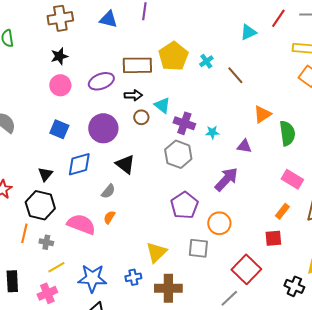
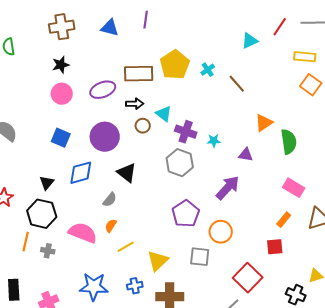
yellow line: (56, 267) -> (126, 247), moved

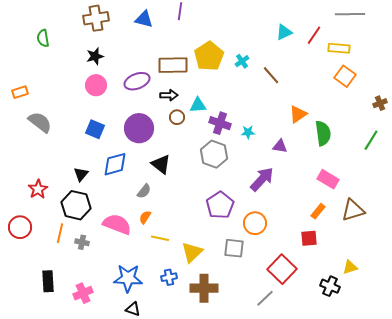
red line: (280, 27) -> (314, 35), moved
cyan triangle: (164, 114) -> (198, 105), turned -42
yellow line: (126, 247) -> (160, 238), turned 42

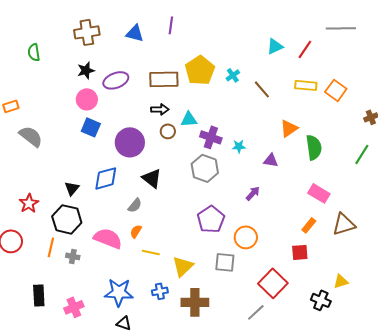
yellow rectangle: (339, 48) -> (306, 85), moved
purple ellipse: (137, 81) -> (116, 80), moved
blue square: (95, 129) -> (91, 127), moved
purple arrow: (262, 179) -> (253, 193), size x0.6

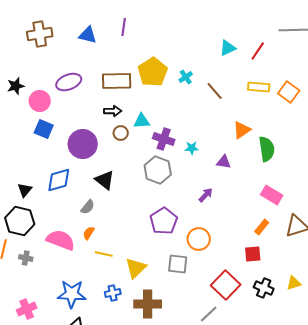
black star: (86, 70) -> (16, 86), moved
black cross: (321, 300) -> (264, 288), moved

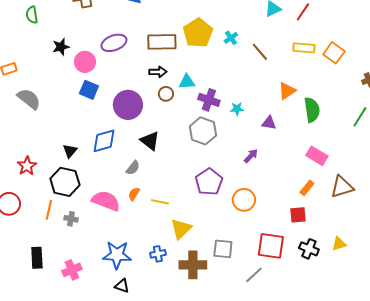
yellow line: (104, 254) -> (160, 202), moved
gray square: (178, 264) -> (223, 249), moved
red square: (226, 285) -> (271, 246), turned -36

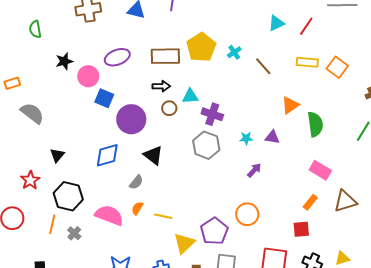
blue square: (89, 90) -> (104, 98), moved
cyan star: (237, 109) -> (246, 138), moved
black triangle: (70, 151) -> (57, 155), moved
purple pentagon: (209, 182) -> (214, 231), moved
gray cross: (71, 219) -> (74, 233), turned 32

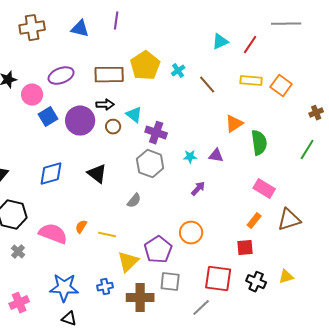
cyan triangle: (190, 96) -> (134, 115), turned 42
blue square: (104, 98) -> (48, 117), turned 36
purple circle: (131, 119) -> (80, 121), moved
gray semicircle: (136, 182) -> (134, 201), moved

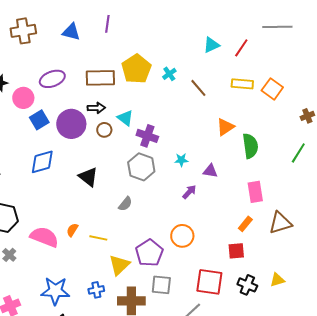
purple triangle: (216, 156) -> (210, 171), moved
blue diamond: (51, 174) -> (42, 162), moved
pink rectangle: (264, 189) -> (255, 192), turned 50

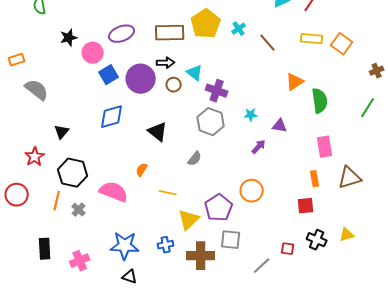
orange rectangle: (245, 224) -> (315, 179), turned -49
orange semicircle: (72, 230) -> (142, 170), moved
red square: (209, 282) -> (288, 249), moved, size x0.5

